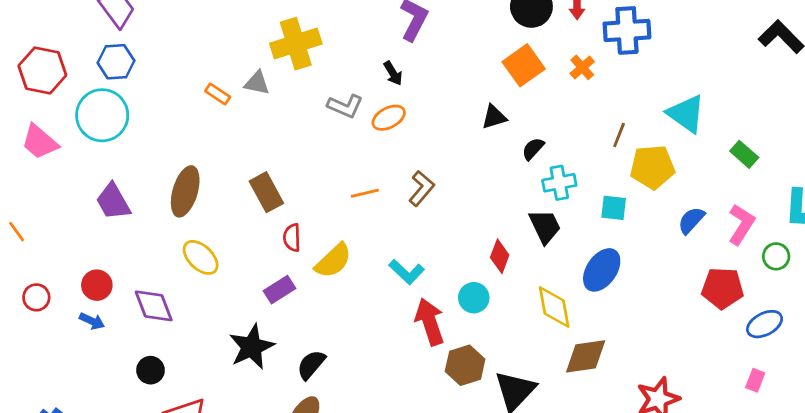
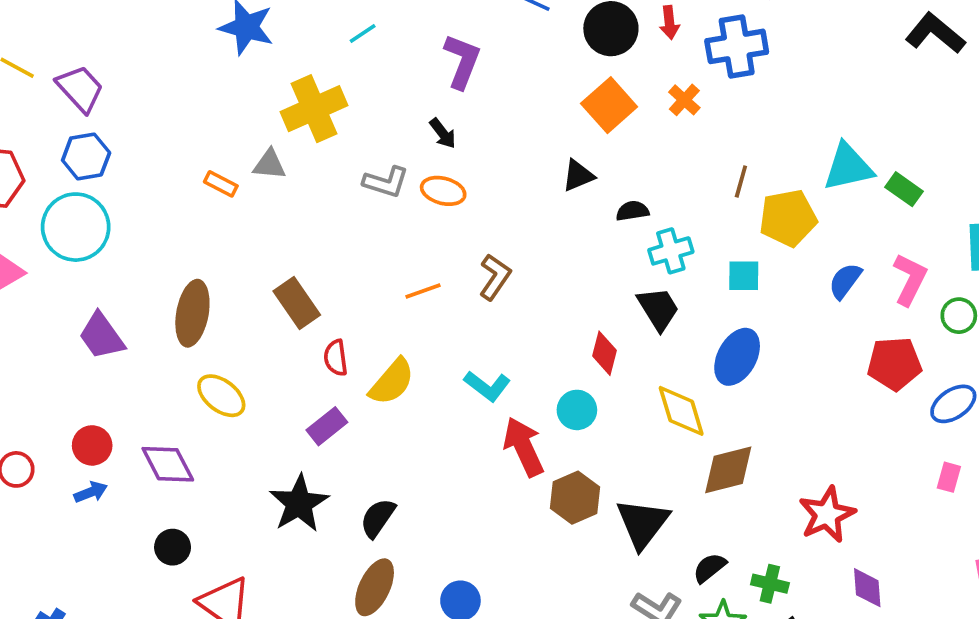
cyan triangle: (686, 114) -> (848, 167), moved, turned -42
orange ellipse: (389, 118) -> (443, 191), turned 48
black semicircle: (533, 149) -> (632, 211), turned 45
blue arrow: (92, 321) -> (91, 492), turned -40

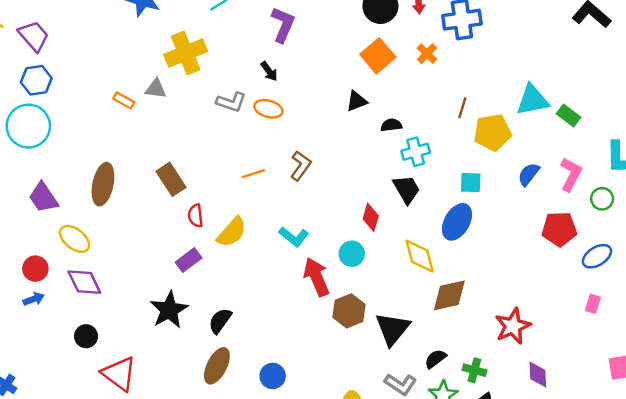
cyan square: (744, 276) -> (471, 183), moved
yellow ellipse: (221, 396) -> (75, 239), moved

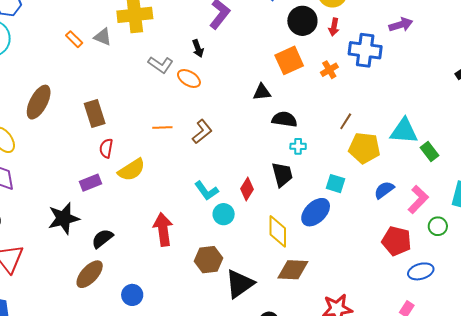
black semicircle: (391, 125) -> (284, 119), size x1.4
cyan cross: (416, 152) -> (298, 146), size x0.7
cyan L-shape: (294, 237) -> (206, 191), moved
red arrow: (316, 277) -> (163, 229), moved

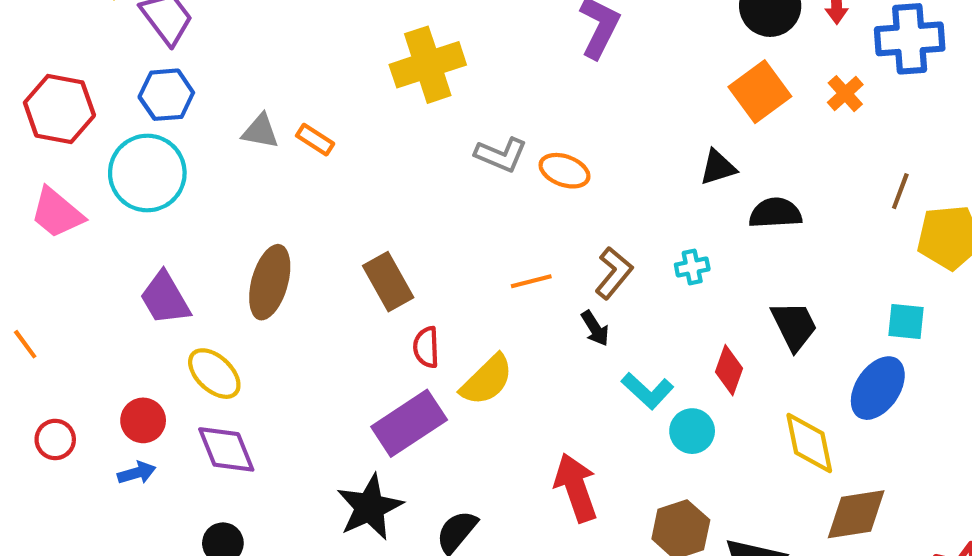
gray triangle: (103, 37) -> (260, 131), moved
black arrow: (198, 48) -> (595, 328), moved
cyan cross: (298, 146) -> (692, 267), moved
purple rectangle: (91, 183) -> (409, 423), size x1.6

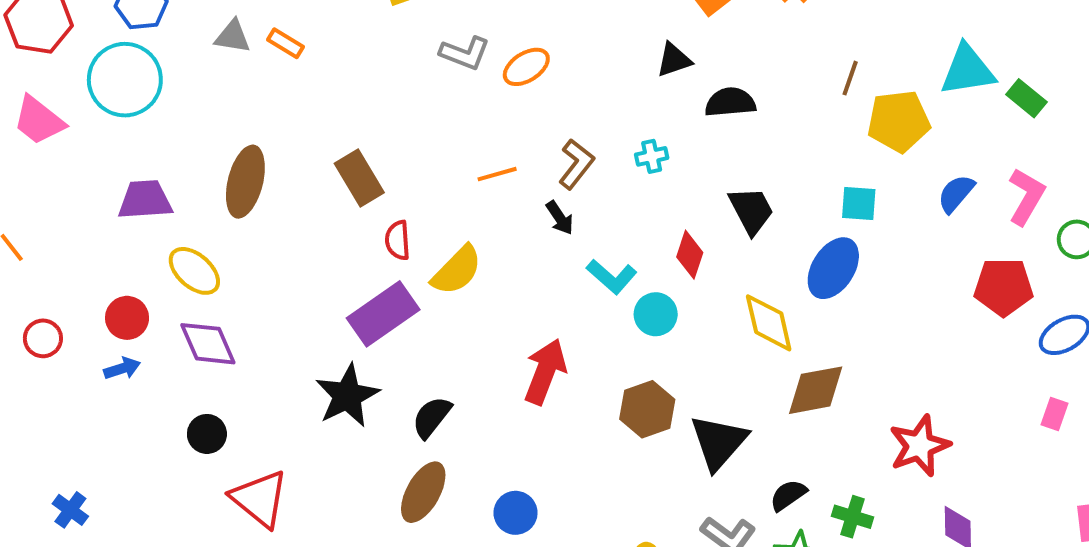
orange ellipse: (564, 171) -> (526, 67), turned -51
purple trapezoid: (165, 298) -> (145, 200), turned 118
red arrow: (576, 488) -> (545, 372), turned 42

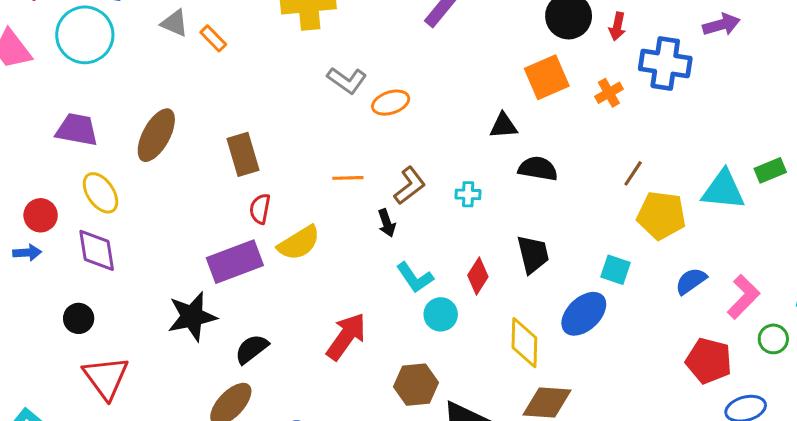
green rectangle: (1026, 98) -> (770, 170), moved, turned -76

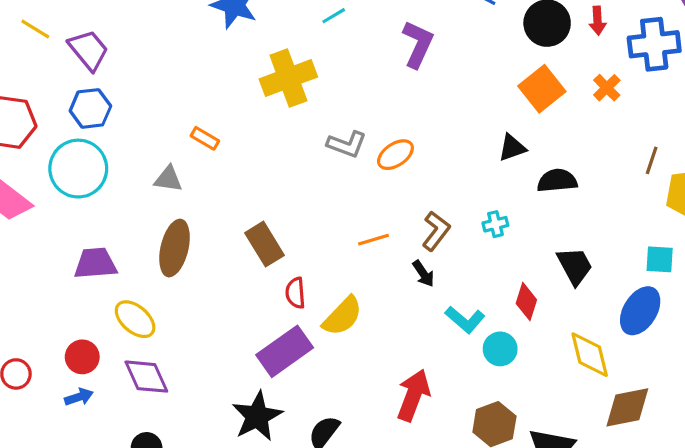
gray triangle: (175, 23) -> (168, 179), moved

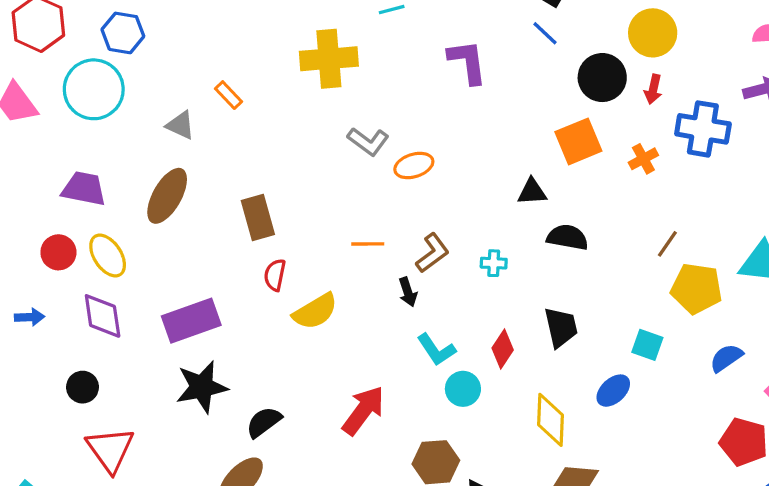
purple L-shape: (418, 44) -> (467, 62), turned -48
blue ellipse: (640, 311) -> (613, 391), size x0.7
purple rectangle: (285, 351) -> (191, 321), moved
red circle: (82, 357) -> (58, 252), moved

